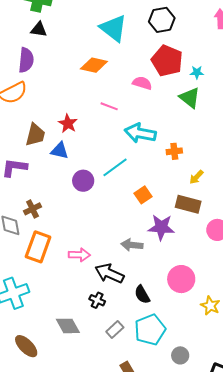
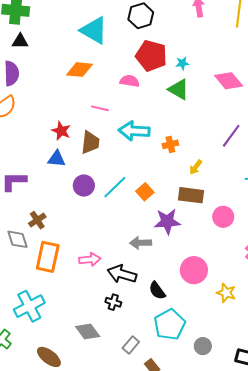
brown trapezoid: (35, 135) -> (90, 142), moved
cyan line: (115, 167) -> (115, 187), moved
gray rectangle: (115, 330) -> (131, 345), moved

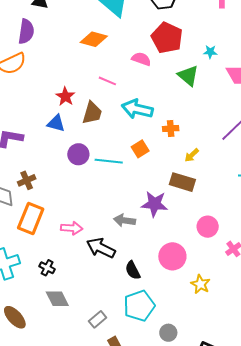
cyan star: (182, 63) -> (210, 52), moved
cyan line: (115, 187) -> (109, 161), turned 40
orange square: (145, 192) -> (140, 149), moved
pink circle: (223, 217) -> (208, 227), moved
black cross: (113, 302) -> (47, 268), moved

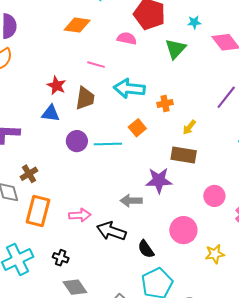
green triangle: (188, 76) -> (175, 49), turned 40
yellow star: (200, 284) -> (215, 254), turned -30

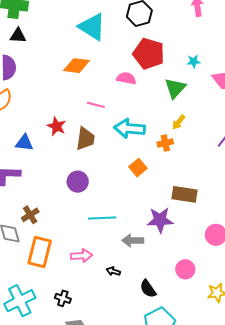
blue triangle: (51, 113) -> (24, 143), moved
yellow arrow: (189, 127) -> (179, 122), moved
cyan line: (108, 144) -> (102, 218), moved
pink circle: (183, 230) -> (185, 269), size x0.7
black arrow: (111, 231) -> (113, 271), size x0.5

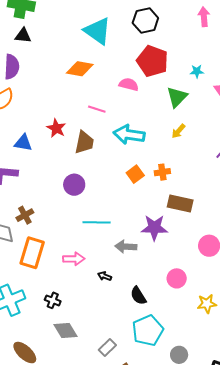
orange cross: (165, 143) -> (162, 172), moved

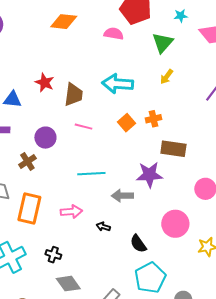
pink line: (97, 109) -> (83, 127), moved
purple circle: (74, 185) -> (45, 138), moved
brown cross: (25, 215) -> (27, 161), moved
pink circle: (177, 278) -> (175, 224), size x1.4

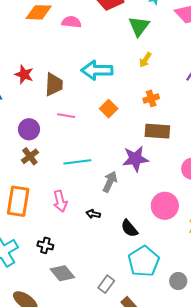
pink semicircle: (114, 34) -> (71, 22), moved
orange cross: (154, 119) -> (151, 98), moved
brown cross: (27, 161) -> (30, 156), moved
gray arrow: (122, 196) -> (110, 182), turned 120
pink arrow: (71, 212) -> (60, 201), turned 85

